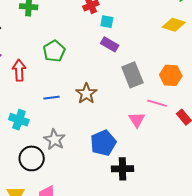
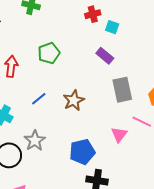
cyan square: (107, 22) -> (112, 27), moved
blue line: (52, 98) -> (39, 99), turned -42

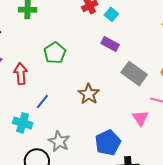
cyan square: (112, 27) -> (111, 14), turned 32
gray rectangle: (122, 90) -> (134, 74), turned -30
blue line: (39, 99) -> (42, 102), moved

